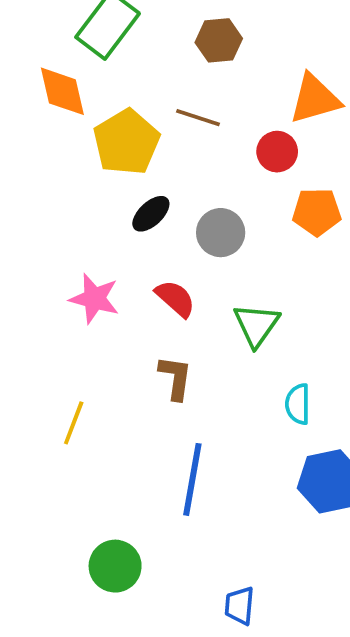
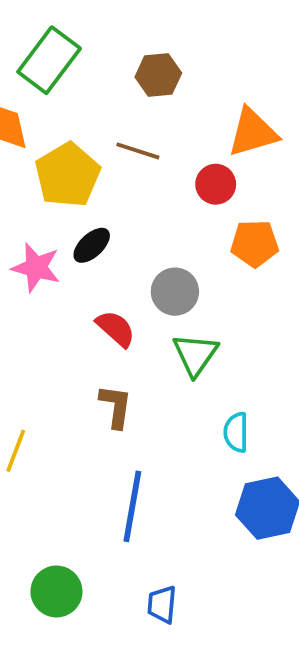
gray circle: (221, 233) -> (175, 292), moved
pink star: (94, 299) -> (36, 268), moved
blue trapezoid: (239, 606) -> (162, 604), moved

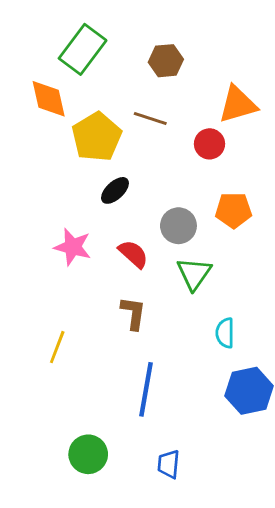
orange pentagon: (255, 243) -> (233, 210), moved
pink star: (36, 268) -> (73, 247), moved

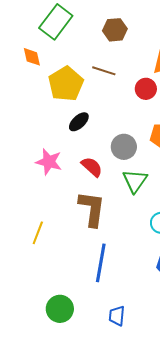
orange diamond: (49, 99) -> (32, 57), size x0.7
brown L-shape: (133, 313) -> (92, 209), size x1.5

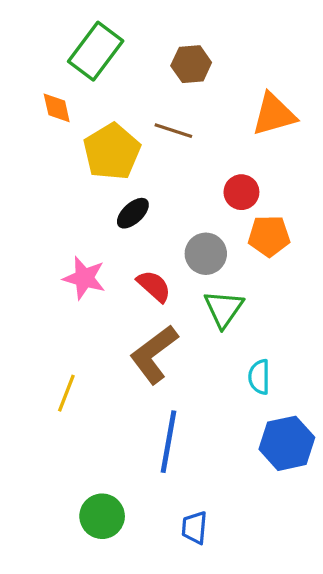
red circle: (146, 89) -> (241, 192), moved
brown L-shape: (92, 209) -> (154, 354), turned -135

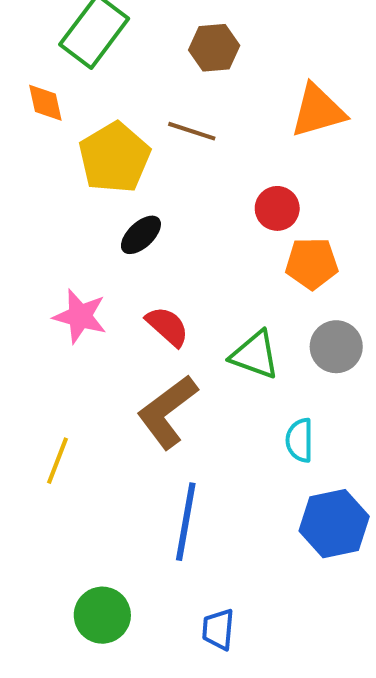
gray circle: (206, 254) -> (336, 347), moved
green triangle: (224, 309) -> (255, 355), turned -45

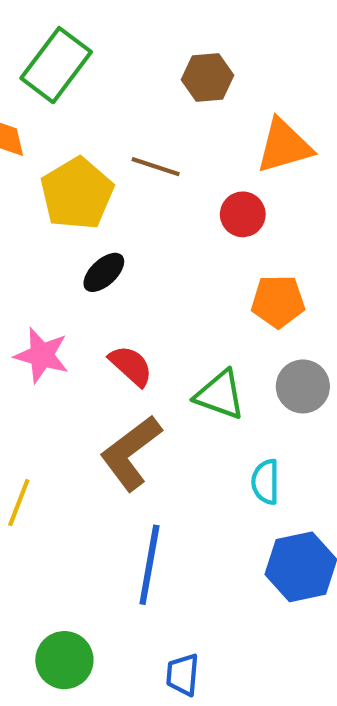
brown hexagon: (214, 48) -> (207, 77), moved
red circle: (277, 208) -> (243, 214), moved

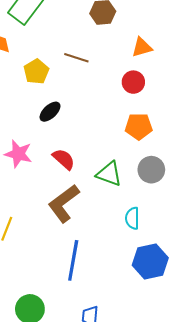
orange triangle: (284, 146) -> (142, 47), size x0.7
yellow pentagon: (77, 194) -> (36, 72), size x0.7
red circle: (243, 214) -> (133, 82), moved

